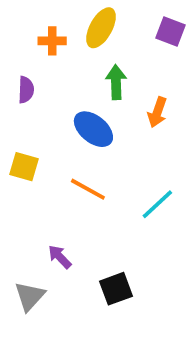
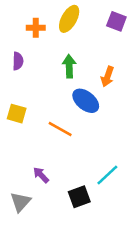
green arrow: (116, 82) -> (69, 66), moved
blue ellipse: (93, 129) -> (86, 101), moved
cyan line: (157, 204) -> (107, 175), moved

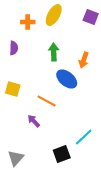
purple arrow: (41, 175) -> (34, 121), moved

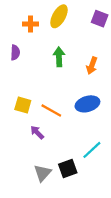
blue ellipse: (67, 79) -> (87, 104), moved, turned -55
yellow square: (13, 89) -> (23, 105), moved
gray triangle: (16, 158) -> (43, 173), moved

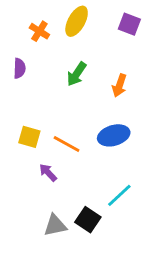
orange cross: (31, 24) -> (39, 31), turned 32
green arrow: (59, 57) -> (77, 74), turned -144
black square: (68, 169) -> (88, 220), turned -36
gray triangle: (43, 173) -> (55, 225), turned 36

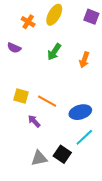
purple semicircle: (19, 68) -> (14, 48), turned 112
blue ellipse: (114, 135) -> (80, 112), moved

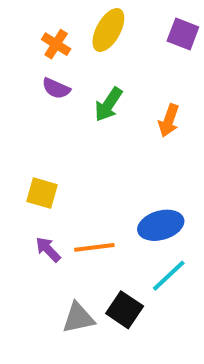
purple semicircle: (14, 48) -> (56, 88), moved
orange line: (47, 101) -> (94, 247), moved, turned -36
purple arrow: (34, 121) -> (48, 249), moved

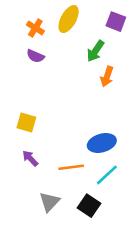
green arrow: (108, 104) -> (95, 51), moved
orange line: (94, 247) -> (71, 167), moved
black square: (125, 310) -> (89, 206), moved
gray triangle: (78, 318) -> (49, 202), turned -35

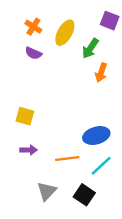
yellow ellipse: (69, 19) -> (65, 33), moved
purple arrow: (30, 158) -> (29, 150), turned 133

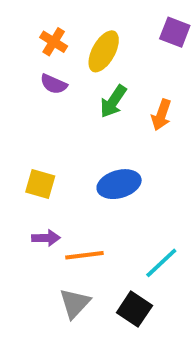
green arrow: (90, 48) -> (113, 101), moved
blue ellipse: (96, 136) -> (119, 184), moved
orange line: (67, 159) -> (84, 255), moved

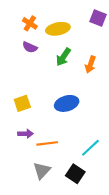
yellow ellipse: (104, 51) -> (58, 29), turned 50
yellow square: (40, 184) -> (22, 103), turned -35

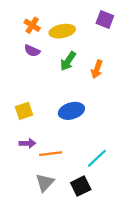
black square: (75, 174) -> (81, 186), turned 30

